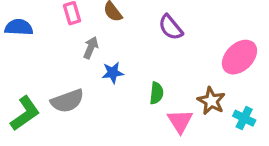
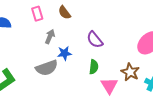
purple semicircle: (171, 27) -> (95, 40), moved
gray semicircle: (67, 101) -> (47, 68), moved

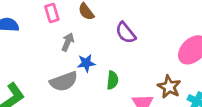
purple semicircle: (95, 40) -> (126, 33), moved
green semicircle: (94, 67) -> (112, 80), moved

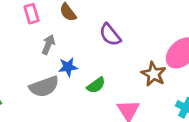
green semicircle: (112, 80) -> (96, 85), turned 48
brown star: (169, 87) -> (154, 74), moved

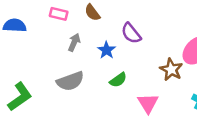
pink rectangle: (31, 14) -> (59, 14), turned -60
blue star: (68, 67) -> (107, 50), moved, turned -30

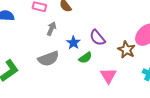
purple semicircle: (131, 33) -> (97, 38), moved
blue star: (107, 50) -> (73, 43), moved

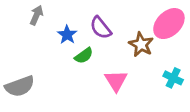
gray semicircle: (48, 59) -> (20, 86), moved

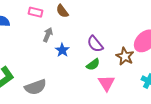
blue star: (67, 35) -> (62, 50), moved
green semicircle: (84, 56) -> (93, 65), moved

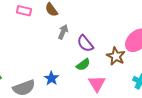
gray arrow: (48, 35) -> (63, 32), moved
blue star: (62, 50) -> (51, 78), moved

